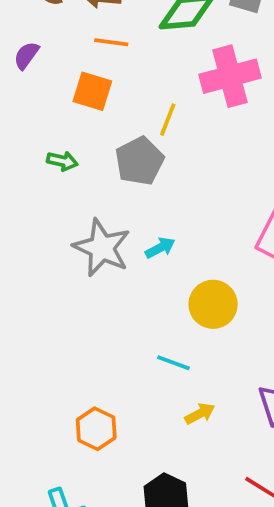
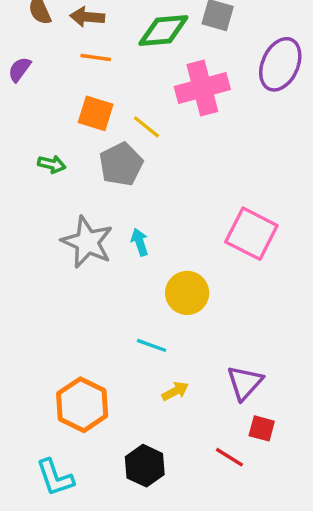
orange square: (92, 91) -> (96, 113), moved
yellow line: (168, 120) -> (146, 127), turned -72
cyan arrow: (160, 248) -> (140, 242), turned -80
orange hexagon: (96, 429) -> (82, 405), size x1.4

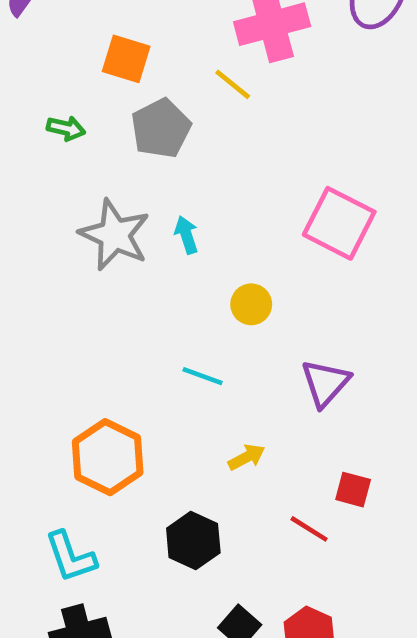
yellow line: (146, 127) -> (233, 84), moved
yellow circle: (187, 293) -> (251, 304), size x0.7
purple triangle: (245, 383) -> (325, 383), moved
yellow arrow: (175, 391) -> (247, 457), moved

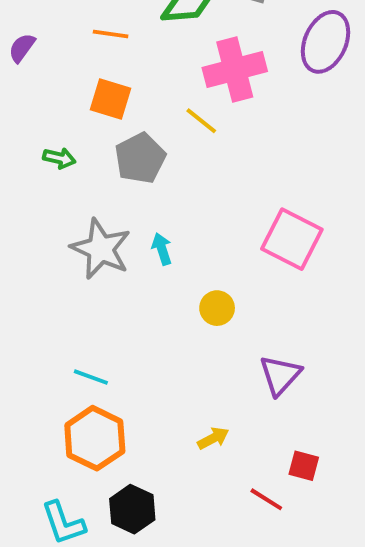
cyan line: (203, 376) -> (91, 377), moved
black hexagon: (193, 541) -> (132, 509), moved

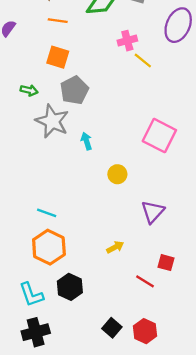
pink cross: (235, 69) -> (127, 41), size x0.6
yellow line: (201, 121) -> (143, 60), moved
gray star: (101, 249) -> (52, 121), moved

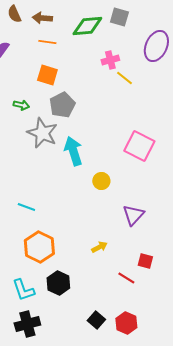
cyan arrow: (86, 141) -> (73, 151), size x1.8
cyan line: (47, 213) -> (26, 207), moved

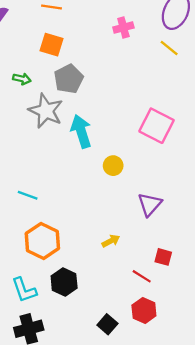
yellow line: (124, 78) -> (169, 48), moved
red hexagon: (126, 323) -> (144, 311), moved

